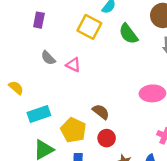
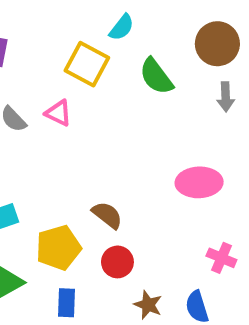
pink triangle: (73, 65) -> (58, 113), moved
yellow pentagon: (73, 130) -> (58, 248), turned 30

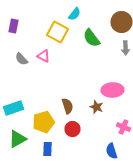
brown semicircle: (107, 215) -> (68, 106), turned 35
brown star: (148, 305) -> (96, 107), moved

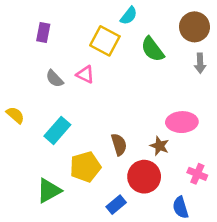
cyan rectangle: (14, 108) -> (57, 130), moved, turned -30
red circle: (72, 129) -> (144, 177), moved, size x1.5
blue rectangle: (48, 149) -> (116, 205), moved, turned 48

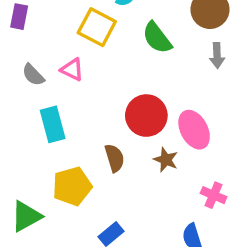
pink ellipse: (182, 122) -> (194, 130), turned 64
cyan rectangle: (57, 130) -> (53, 124), moved, turned -56
red circle: (144, 177) -> (146, 116), moved

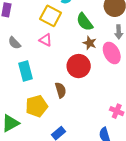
pink triangle: (72, 70) -> (46, 40), moved
pink ellipse: (194, 130) -> (112, 53), moved
brown star: (166, 160) -> (90, 43), moved

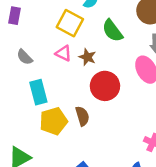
brown star: (90, 43) -> (87, 57), moved
yellow pentagon: (36, 106) -> (53, 121), moved

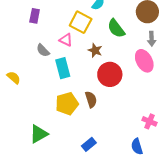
pink triangle: (64, 53) -> (66, 40), moved
cyan rectangle: (38, 92) -> (63, 68), moved

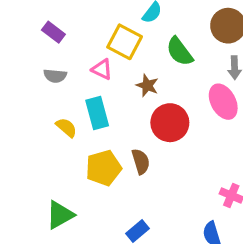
purple rectangle: (35, 16) -> (53, 32), turned -64
gray semicircle: (43, 50) -> (55, 76), moved, turned -40
yellow semicircle: (14, 78) -> (66, 128), moved

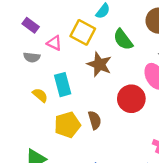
pink triangle: (102, 69) -> (54, 43), moved
brown star: (147, 85) -> (99, 64), size x1.5
red circle: (170, 123) -> (131, 99), moved

